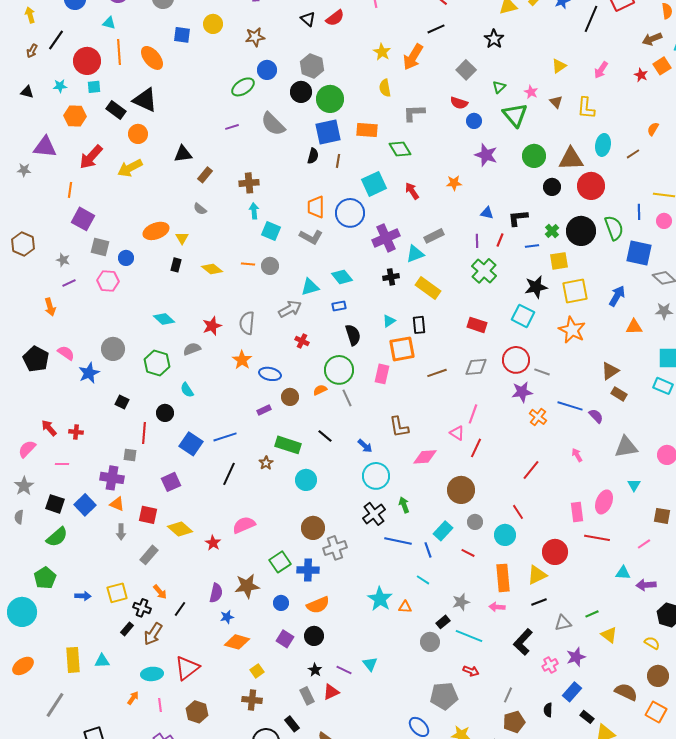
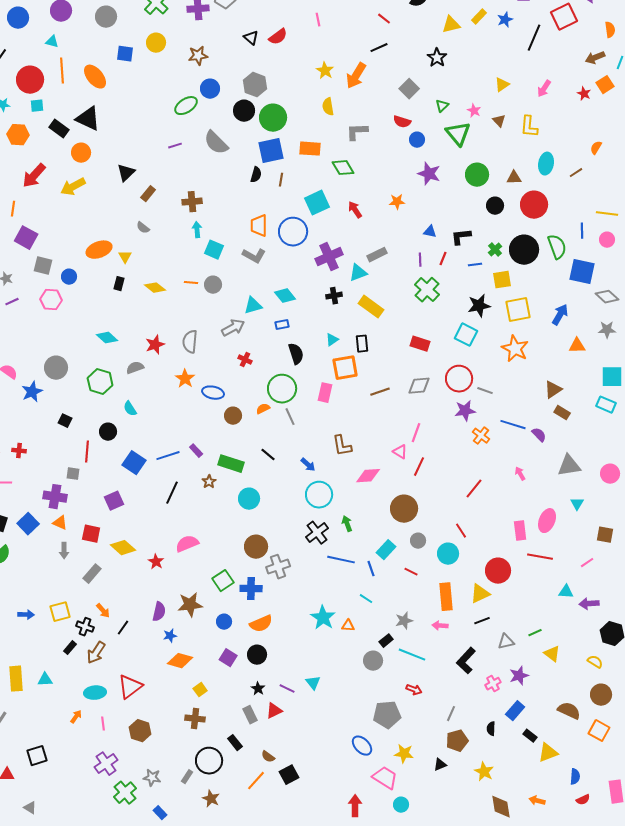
black triangle: (183, 154) -> (126, 173), turned -36
brown triangle: (571, 159) -> (514, 178), size x0.6
purple rectangle: (264, 410) -> (196, 451), moved, turned 72

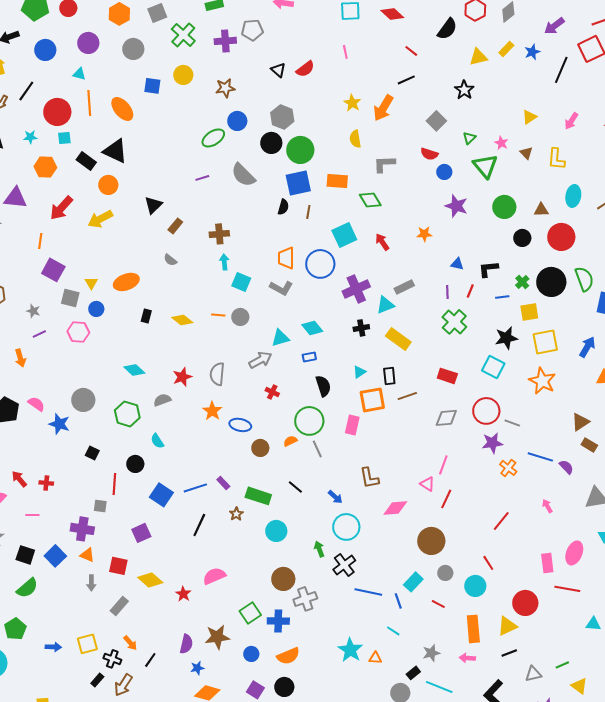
yellow triangle: (125, 257) -> (91, 283), moved
blue star: (32, 392) -> (59, 424), turned -30
brown line: (380, 392) -> (407, 396), moved
green arrow: (347, 524) -> (319, 549), moved

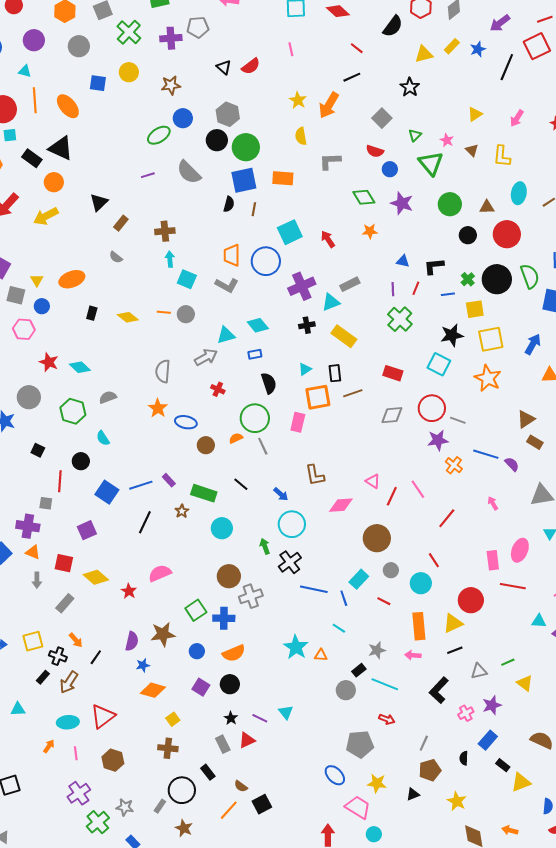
green diamond: (370, 200) -> (364, 197), moved
red star: (182, 377) -> (49, 362), moved, turned -30
pink line: (443, 465) -> (418, 489), moved, turned -54

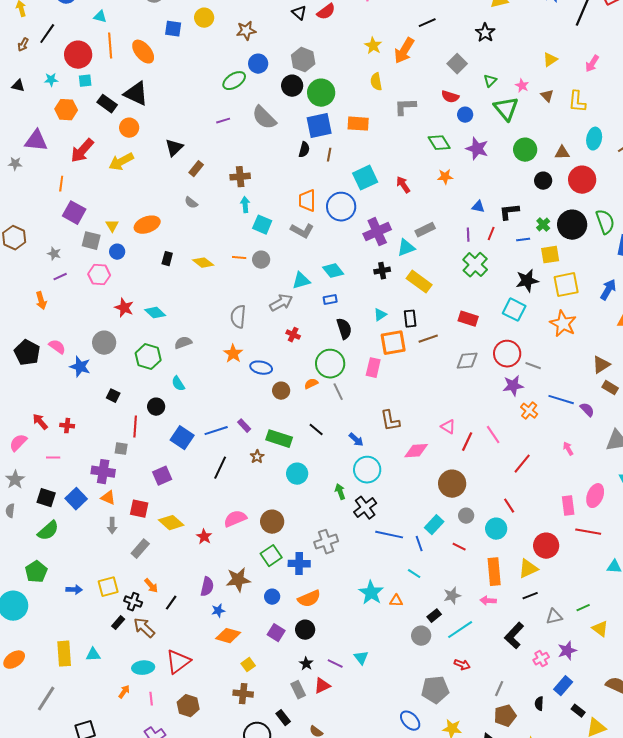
brown circle: (229, 576) -> (272, 522), moved
brown arrow: (69, 682) -> (144, 628), turned 100
cyan line: (385, 684) -> (460, 630), turned -56

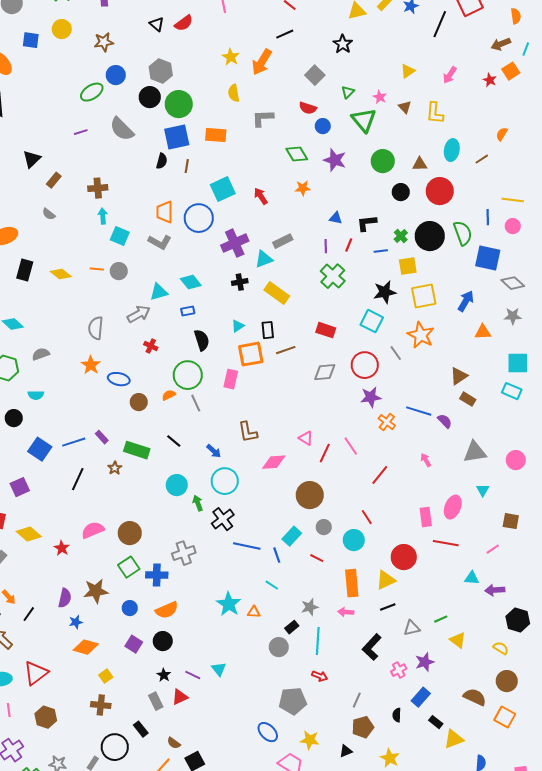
black rectangle: (167, 259) -> (25, 270), size x1.5
gray line: (533, 366) -> (396, 353), moved, turned 35
cyan semicircle: (178, 384) -> (36, 395), turned -56
cyan circle: (297, 474) -> (177, 485), moved
cyan line: (460, 630) -> (318, 641), turned -52

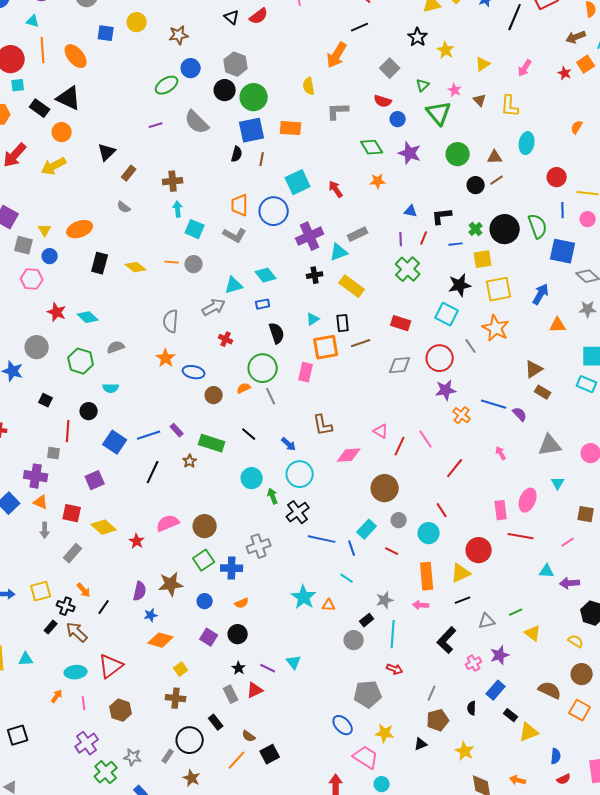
yellow star: (231, 57) -> (446, 50), moved
brown line: (482, 159) -> (497, 180), moved
red circle: (440, 191) -> (557, 177), moved, size x0.7
orange semicircle: (167, 610) -> (242, 603), size x0.6

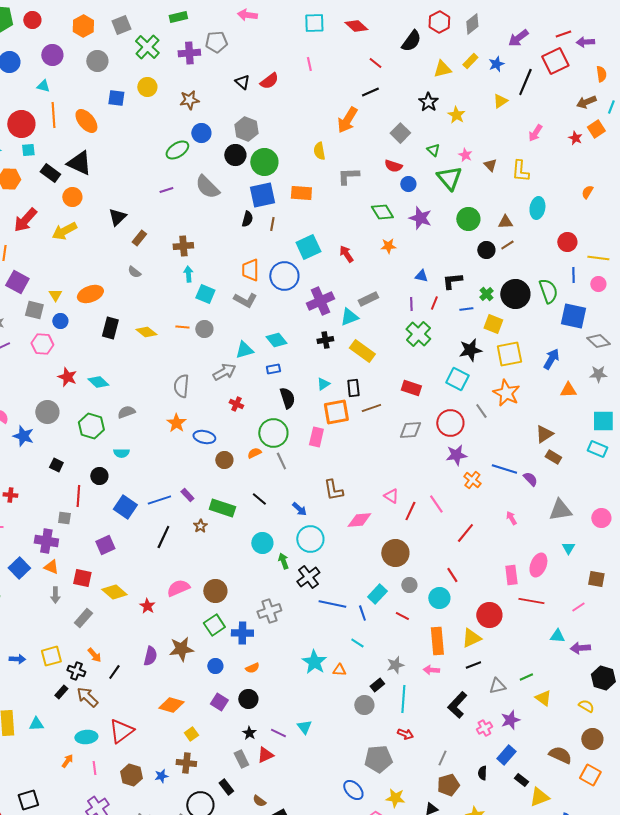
yellow triangle: (483, 64) -> (500, 101), moved
green triangle: (423, 85) -> (433, 150), turned -32
yellow square: (483, 259) -> (493, 324), turned 30
blue star: (151, 615) -> (161, 776), moved

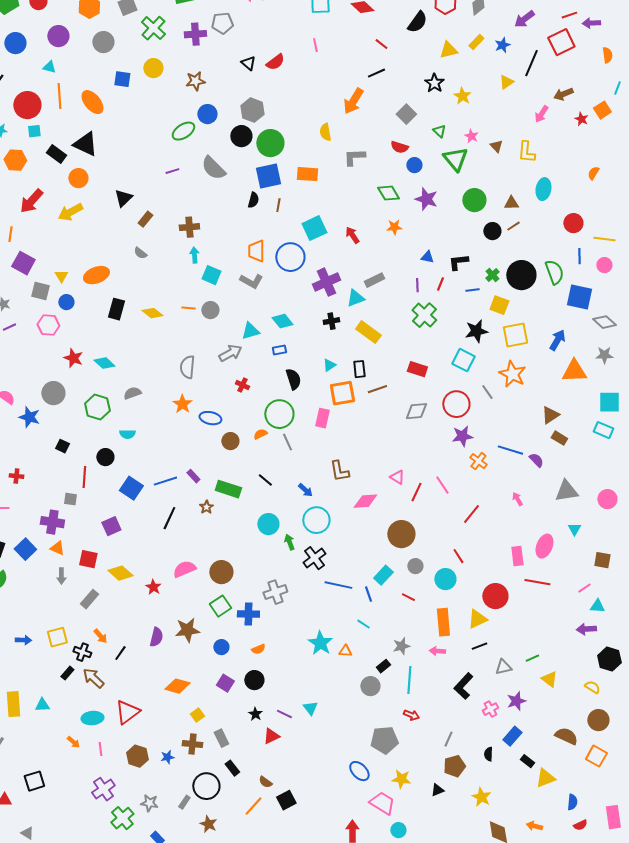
brown arrow: (586, 102) -> (563, 94), moved
orange triangle: (568, 390) -> (574, 371), size x1.5
cyan triangle: (557, 636) -> (597, 606), moved
gray rectangle: (241, 759) -> (221, 738), moved
orange arrow: (67, 761) -> (73, 742), turned 96

